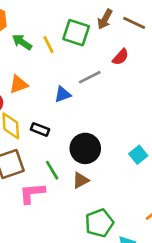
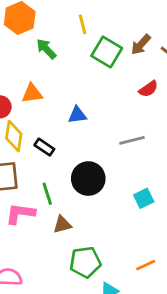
yellow line: (48, 45) -> (83, 24), moved
gray line: (90, 77) -> (132, 140), moved
brown triangle: (81, 180) -> (62, 225), moved

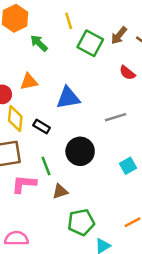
red semicircle: (148, 89) -> (127, 73), turned 77
blue triangle: (77, 115) -> (68, 98), size x1.5

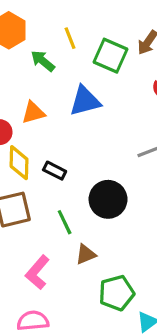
yellow line: (69, 21) -> (70, 38), moved
blue triangle: (68, 98) -> (85, 101), moved
pink L-shape: (24, 184) -> (37, 272), moved, turned -50

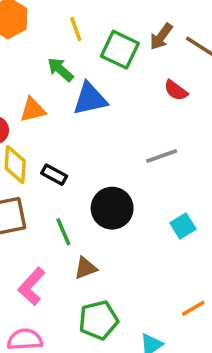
green arrow: (43, 61) -> (60, 70), moved
green pentagon: (117, 293) -> (98, 320), moved

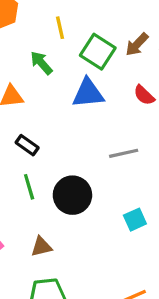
blue triangle: (90, 99) -> (88, 93), moved
black rectangle: (54, 175) -> (27, 145), moved
green line: (63, 232) -> (29, 187), moved

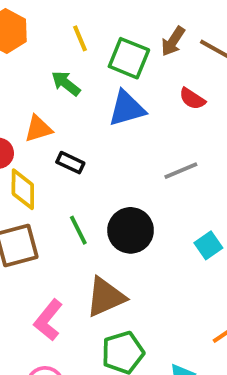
black rectangle: (27, 145) -> (70, 163), moved
brown triangle: (41, 247) -> (106, 297), size x1.6

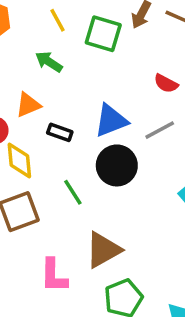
red semicircle: (192, 99) -> (166, 83), moved
blue triangle: (127, 109) -> (111, 121), moved
black circle: (131, 230) -> (117, 165), moved
pink L-shape: (48, 320) -> (54, 276), turned -33

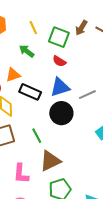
red semicircle: (166, 83) -> (59, 61), moved
black rectangle: (60, 132) -> (30, 92), size x1.5
green line: (73, 192) -> (37, 136), moved

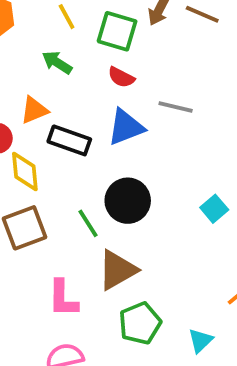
gray line: (87, 95) -> (176, 107), moved, turned 42
black circle: (61, 113) -> (128, 201), moved

